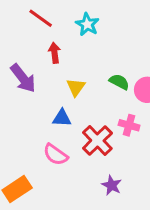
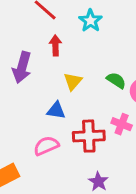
purple arrow: (23, 78) -> (22, 67), turned 48
red cross: (97, 141) -> (89, 136), turned 36
pink semicircle: (56, 155) -> (46, 146), turned 115

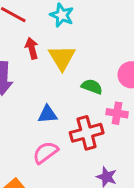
green semicircle: (116, 80) -> (92, 87), moved
yellow triangle: (73, 81) -> (62, 58), moved, size x1.4

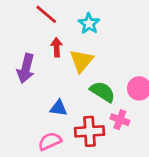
green semicircle: (92, 87) -> (103, 92), size x1.4

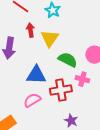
blue triangle: (58, 108) -> (36, 75), size x1.5

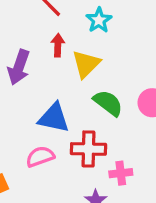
pink cross: (82, 79) -> (121, 173), moved, turned -32

